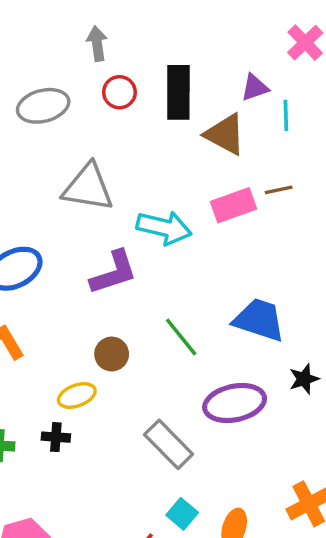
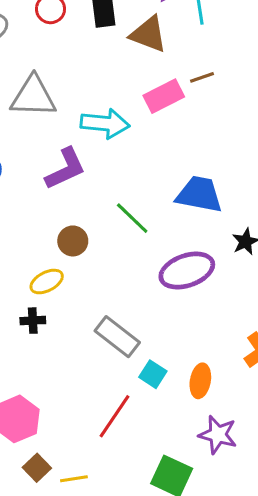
gray rectangle: (169, 444) -> (117, 337), moved

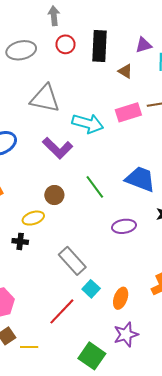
brown triangle: (148, 34) -> (125, 71), size x0.6
purple L-shape: (65, 169) -> (58, 148), turned 60
purple ellipse: (187, 271) -> (124, 226), size x0.7
purple star: (218, 435) -> (126, 335), turned 30

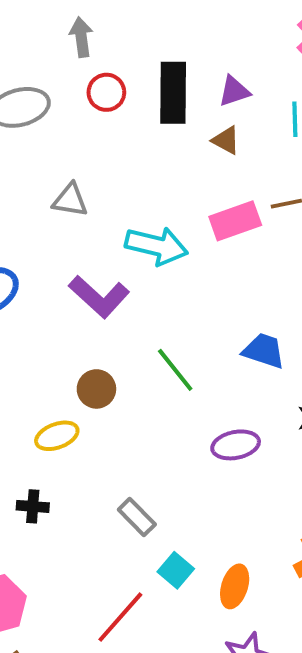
purple triangle: (144, 45) -> (234, 91), moved
gray triangle: (45, 98) -> (70, 200), size x0.6
blue trapezoid: (140, 179) -> (264, 351), size x0.7
black cross: (20, 241) -> (33, 506), moved
gray rectangle: (72, 261) -> (137, 517), size x0.7

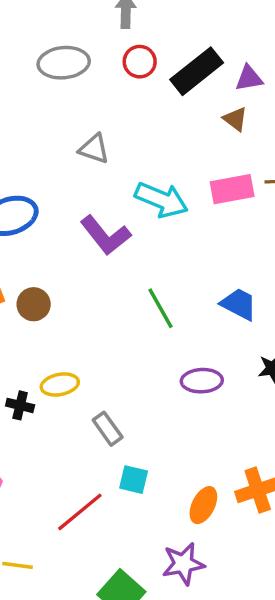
black rectangle: (173, 93) -> (197, 71), turned 42
brown circle: (96, 389) -> (34, 304), moved
yellow ellipse: (57, 436) -> (60, 384), moved
cyan square: (176, 570) -> (134, 480), turned -36
orange ellipse: (235, 586) -> (203, 505), moved

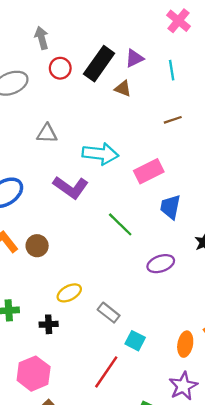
brown triangle: (235, 119) -> (123, 89), moved
pink rectangle: (232, 189) -> (149, 171), moved
blue trapezoid: (239, 304) -> (170, 207), turned -90
black cross: (20, 405) -> (49, 324), moved
cyan square: (134, 480) -> (135, 341), turned 30

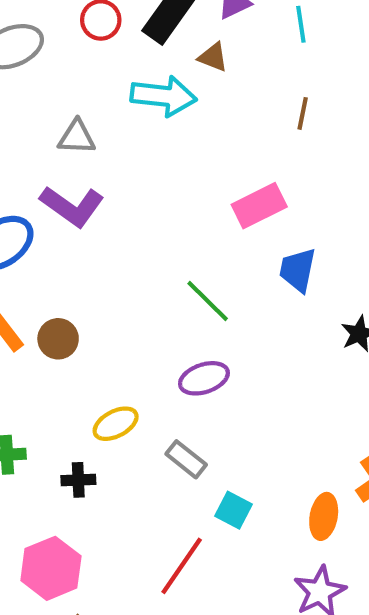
brown line: (173, 120) -> (303, 113), turned -60
cyan arrow: (100, 154) -> (163, 96), moved
purple L-shape: (71, 187) -> (72, 206), moved
purple ellipse: (161, 264) -> (204, 378), moved

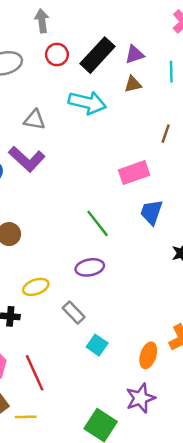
brown triangle: (213, 57) -> (133, 84), moved, turned -42
brown line: (303, 113) -> (166, 134), moved
red line: (182, 566) -> (35, 373), moved, turned -66

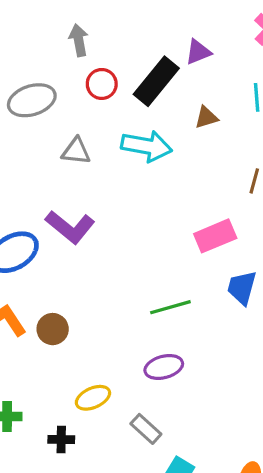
purple triangle: (135, 54) -> (198, 52), moved
gray triangle: (35, 120) -> (76, 151), moved
green line: (98, 223) -> (170, 307), turned -64

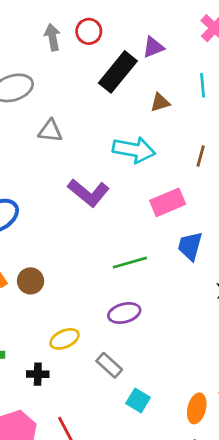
red circle: (102, 84) -> (89, 31), moved
cyan arrow: (147, 146) -> (134, 150), moved
purple L-shape: (70, 227) -> (89, 193), moved

